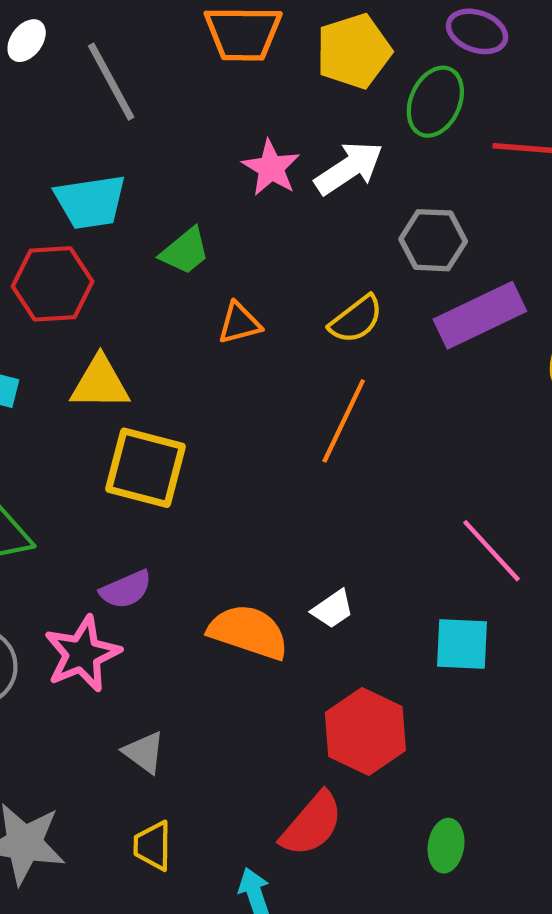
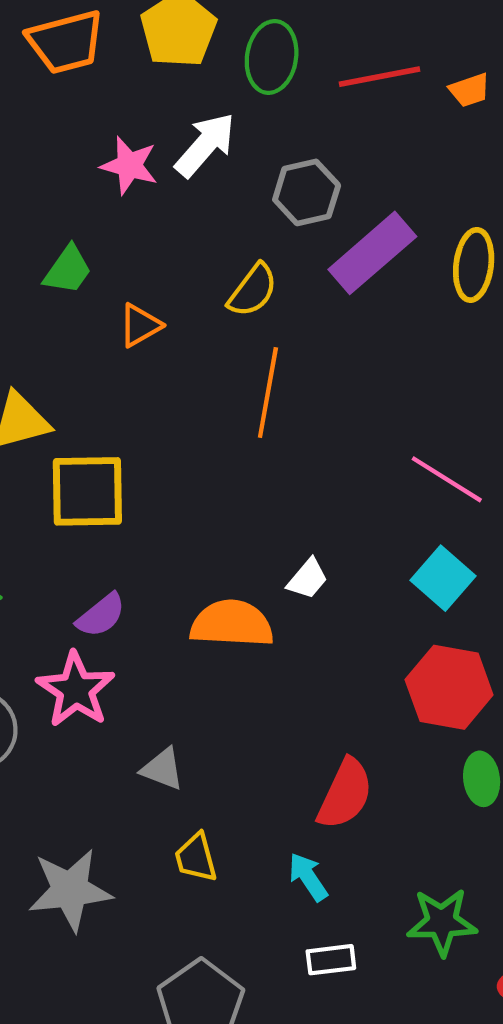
cyan square: (462, 644) -> (443, 578), turned -36
red hexagon: (365, 732) -> (449, 687), moved

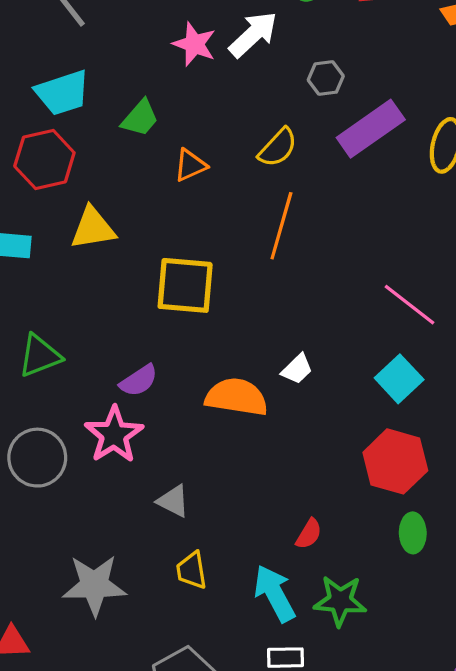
gray hexagon: (307, 192) -> (326, 78), size x0.7
yellow square: (87, 491) -> (185, 285), moved
red semicircle: (345, 794) -> (309, 534), size x0.6
cyan arrow: (308, 877) -> (275, 593), size x1.5
green star: (442, 922) -> (340, 601), moved

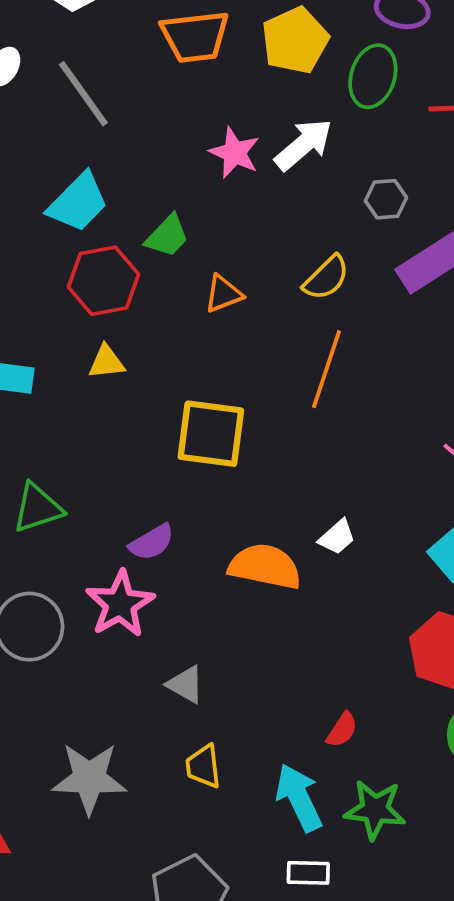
cyan trapezoid: (62, 93) -> (78, 202), turned -30
red hexagon: (44, 160) -> (104, 281), moved
yellow triangle: (93, 228) -> (106, 362), size x0.7

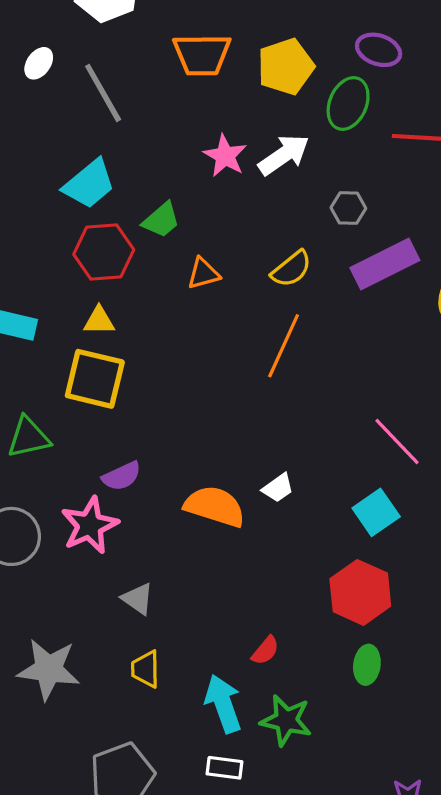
yellow square: (211, 434) -> (95, 379), moved

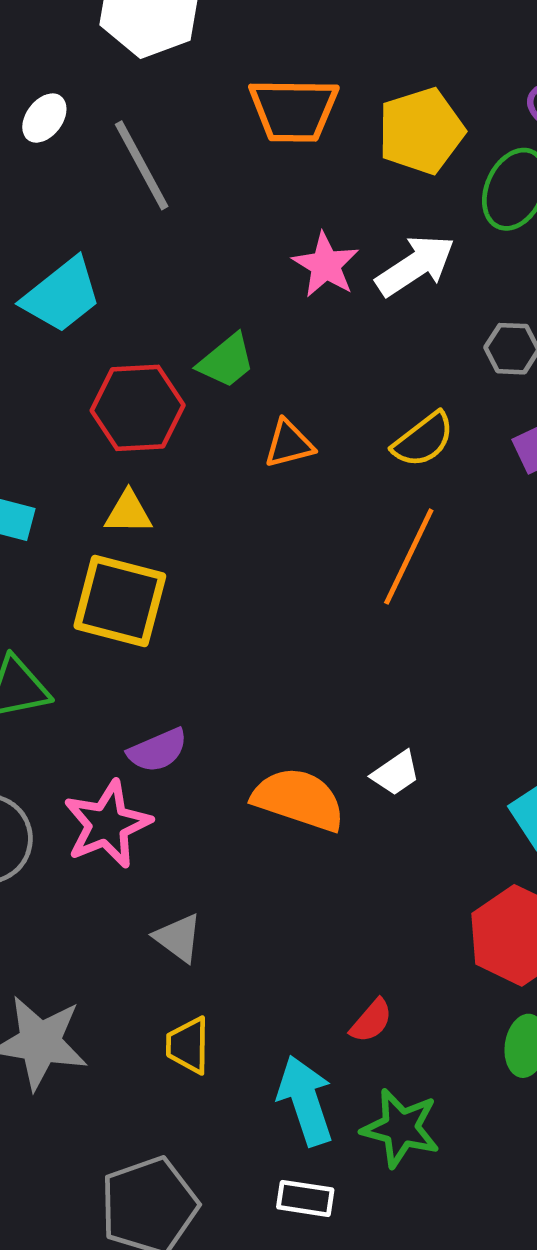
cyan trapezoid: (89, 184) -> (62, 295), moved

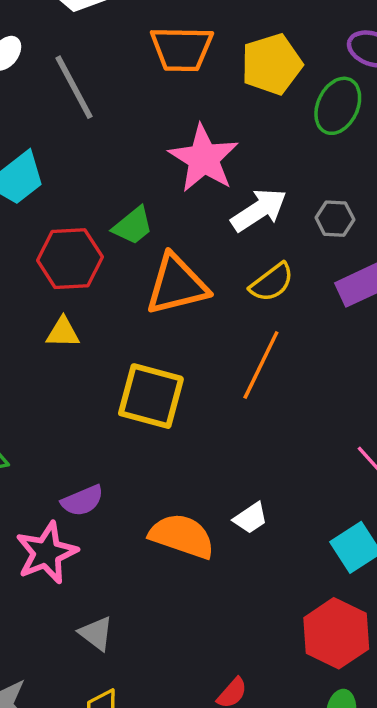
pink star: (326, 265) -> (204, 158), size x1.5
white arrow: (415, 265) -> (259, 210), moved
orange triangle: (289, 444) -> (177, 285), size x1.8
yellow square: (120, 601) -> (151, 396), moved

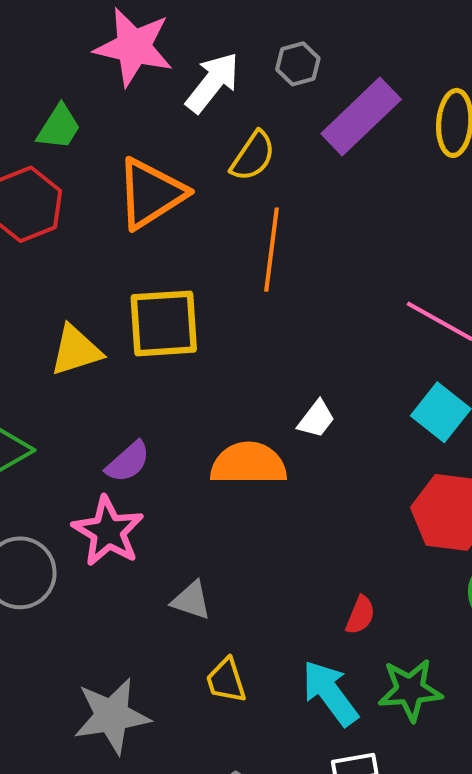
green trapezoid: (133, 226) -> (59, 127), moved
yellow triangle: (63, 332) -> (76, 350), moved, size x1.4

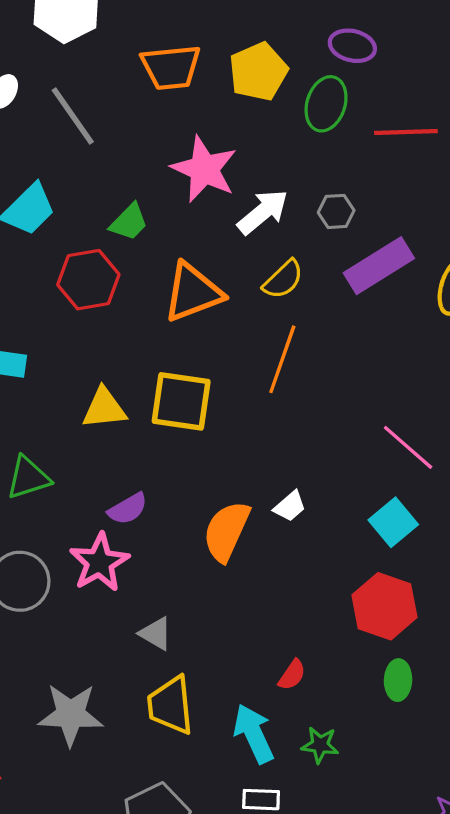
orange semicircle: (249, 464) -> (226, 531), turned -78
yellow trapezoid: (226, 680) -> (171, 705), size x1.5
green star: (410, 690) -> (320, 745), size x0.7

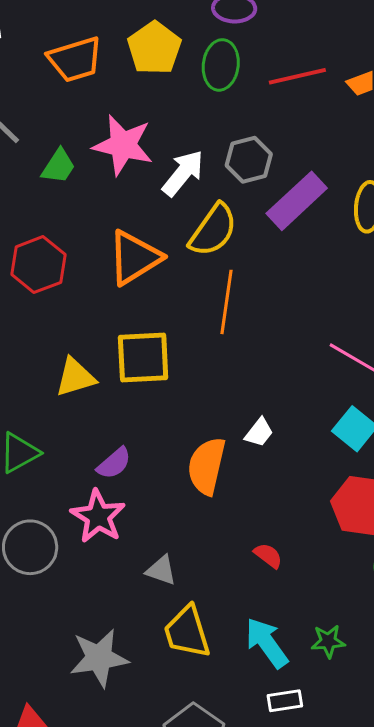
gray hexagon: (336, 211) -> (249, 160), size x1.4
green trapezoid: (129, 222) -> (58, 166), moved
yellow semicircle: (283, 279) -> (213, 230), size x1.4
red semicircle: (292, 675) -> (268, 556), moved, turned -76

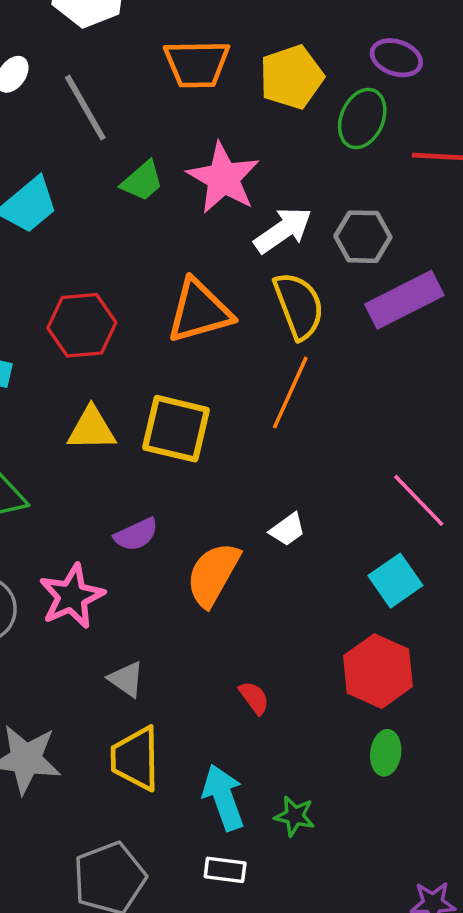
yellow semicircle: (213, 230) -> (299, 306), turned -72
red hexagon: (38, 265) -> (82, 325), moved
white trapezoid: (259, 432) -> (287, 530), moved
purple semicircle: (114, 463) -> (136, 535), moved

